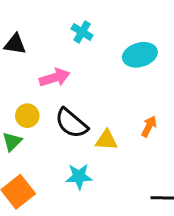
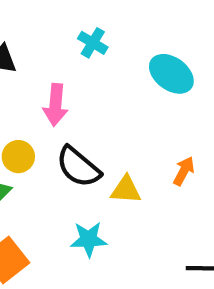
cyan ellipse: (140, 55) -> (171, 74), turned 52
pink arrow: (55, 78) -> (56, 105), turned 112

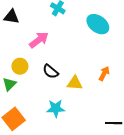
pink arrow: (56, 105) -> (39, 40), turned -132
black semicircle: (78, 167) -> (50, 72), size x0.7

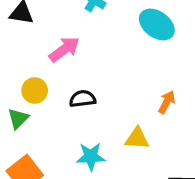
black semicircle: (50, 72) -> (83, 99), turned 133
yellow triangle: (75, 83) -> (137, 138), moved

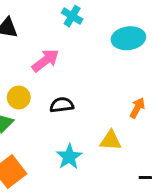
cyan ellipse: (157, 24) -> (128, 38), turned -44
cyan star: (91, 156) -> (69, 157), turned -30

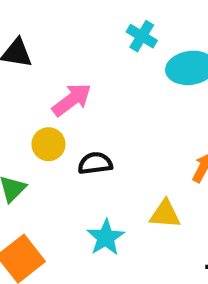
cyan cross: (72, 16) -> (142, 36), moved
yellow circle: (19, 98) -> (48, 144), moved

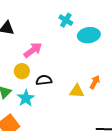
yellow triangle: (165, 214) -> (77, 91), moved
cyan star: (106, 237) -> (26, 98), moved

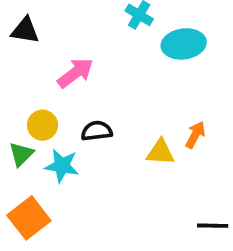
yellow circle: (22, 71) -> (43, 125), moved
cyan star: (26, 98) -> (62, 166), turned -30

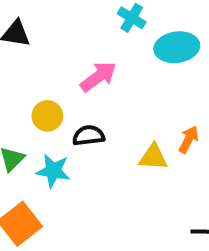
pink arrow: (75, 73) -> (98, 77), moved
yellow circle: (43, 125) -> (47, 116), moved

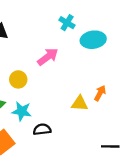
black semicircle: (89, 135) -> (42, 129), moved

